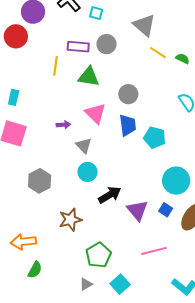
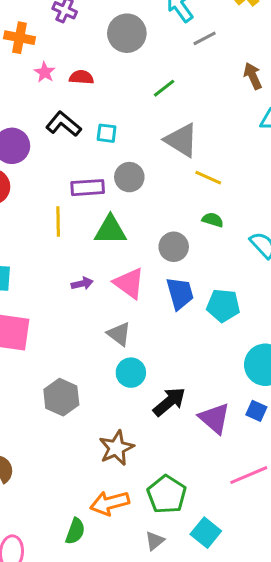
green semicircle: (183, 59) -> (213, 220), moved
purple arrow: (63, 125) -> (82, 283), moved
orange arrow: (23, 242) -> (110, 503), moved

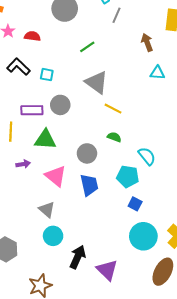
gray line: (205, 38) -> (116, 15), turned -42
purple arrow: (82, 283) -> (23, 164), moved
cyan pentagon: (223, 305) -> (128, 177), moved
black arrow: (169, 402) -> (78, 257), turned -30
blue square: (256, 411) -> (135, 204), moved

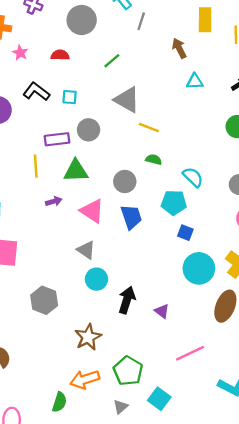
red semicircle: (32, 36) -> (60, 55), moved
purple triangle: (107, 270) -> (162, 311), size x0.6

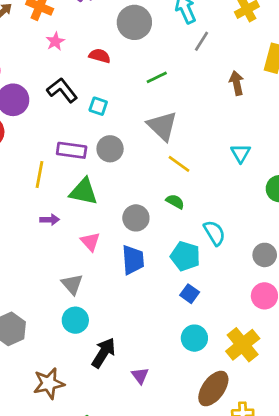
cyan triangle: (195, 81) -> (241, 153), moved, turned 48
pink triangle: (92, 211) -> (90, 242), size x0.7
cyan circle: (199, 268) -> (194, 338), size x0.7

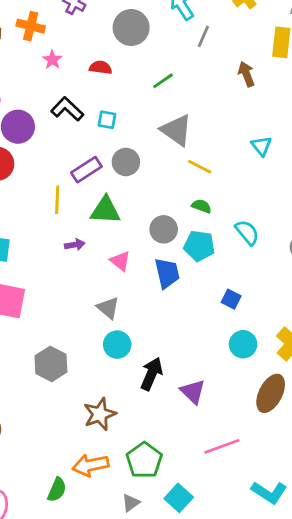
purple rectangle: (72, 150) -> (86, 170), turned -32
cyan pentagon: (185, 256) -> (199, 246), moved
purple triangle: (140, 376) -> (193, 392), size x1.4

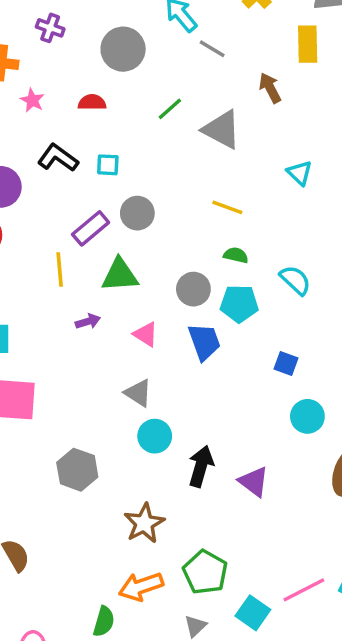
gray line: (203, 36) -> (212, 49), turned -75
gray triangle: (176, 130) -> (222, 130), moved
pink line: (222, 446) -> (304, 590), moved

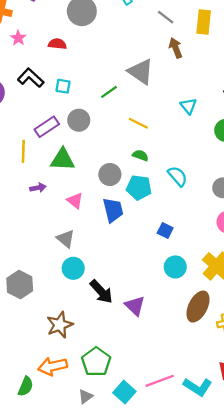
gray line: (212, 49) -> (166, 17), moved
green line: (170, 109) -> (109, 92), moved
black arrow: (201, 466) -> (101, 292), turned 115

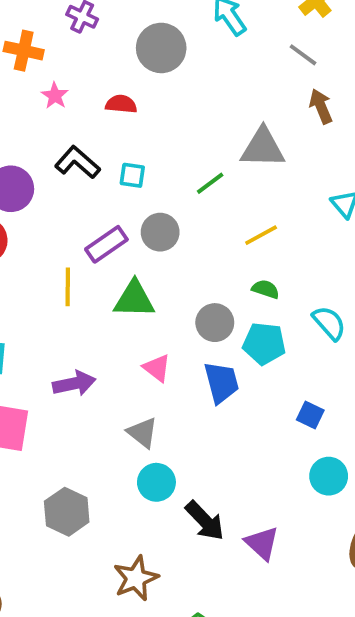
gray triangle: (141, 72) -> (263, 148), turned -32
yellow line: (138, 123) -> (261, 235), turned -54
purple arrow: (38, 188) -> (74, 383), moved, size x1.5

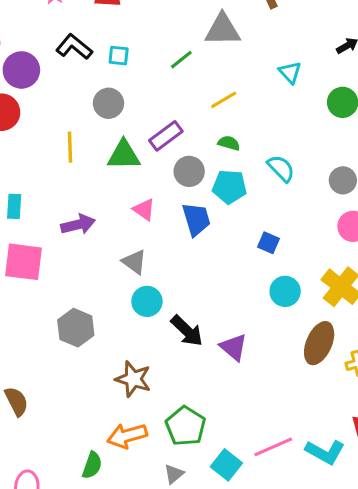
gray circle: (160, 232) -> (108, 103), moved
purple rectangle: (106, 244) -> (166, 136), moved
brown star: (136, 578) -> (133, 379), turned -30

